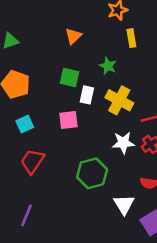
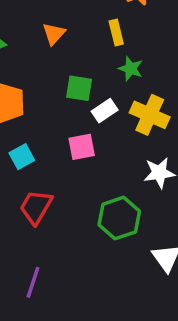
orange triangle: (73, 36) -> (54, 34), moved
yellow rectangle: (131, 38) -> (116, 33), moved
white rectangle: (87, 95) -> (105, 111), turned 48

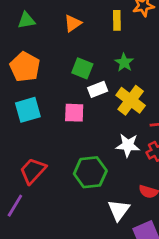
yellow rectangle: (116, 33) -> (117, 20), moved
cyan square: (22, 157) -> (28, 110), size x1.4
red trapezoid: (36, 207) -> (33, 171), moved

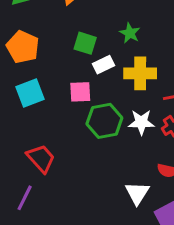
yellow cross: (131, 100) -> (140, 73), turned -32
red trapezoid: (33, 171) -> (41, 158), turned 100
green hexagon: (90, 172) -> (104, 121), moved

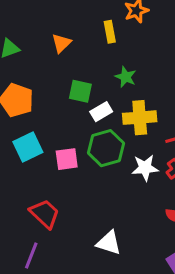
pink square: (80, 92) -> (67, 159), moved
green hexagon: (104, 121) -> (106, 148), moved
white triangle: (137, 193) -> (109, 243), moved, turned -40

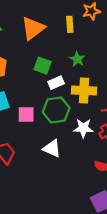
orange triangle: (61, 43) -> (33, 28), size x1.6
white triangle: (109, 243) -> (52, 148), moved

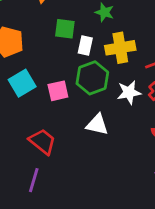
white rectangle: (56, 83) -> (85, 45), turned -42

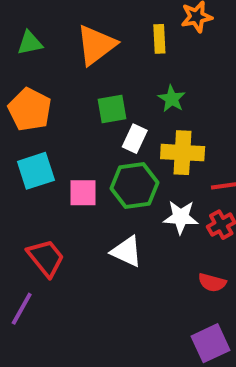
green square: (65, 29) -> (112, 109), turned -30

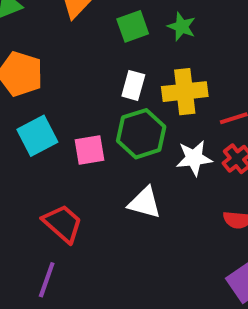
green star: (172, 99) -> (182, 27), moved
green square: (112, 109) -> (133, 26), moved

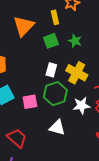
yellow cross: (185, 92) -> (77, 73), turned 35

